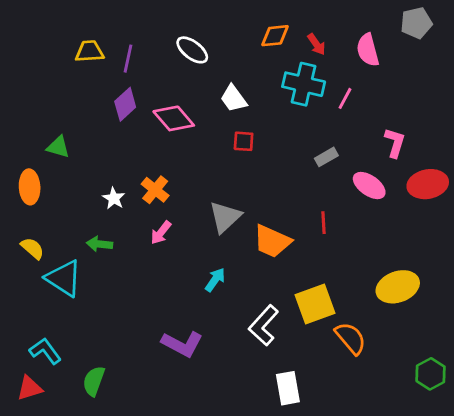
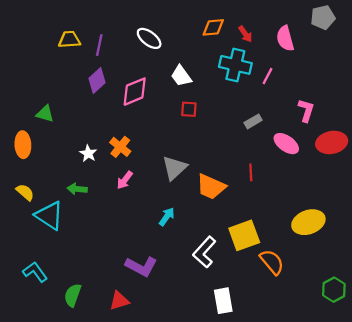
pink diamond: (174, 118) -> (135, 92), turned -72
red triangle: (30, 388) -> (119, 301), moved

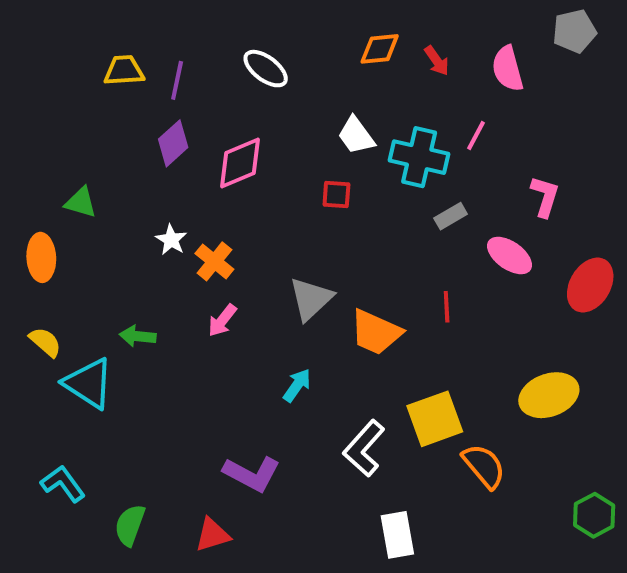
cyan cross: (235, 65) -> (419, 157), moved
white trapezoid: (181, 76) -> (356, 135), moved
red ellipse: (332, 142) -> (590, 285), moved, turned -48
white star: (88, 154) -> (171, 240), moved

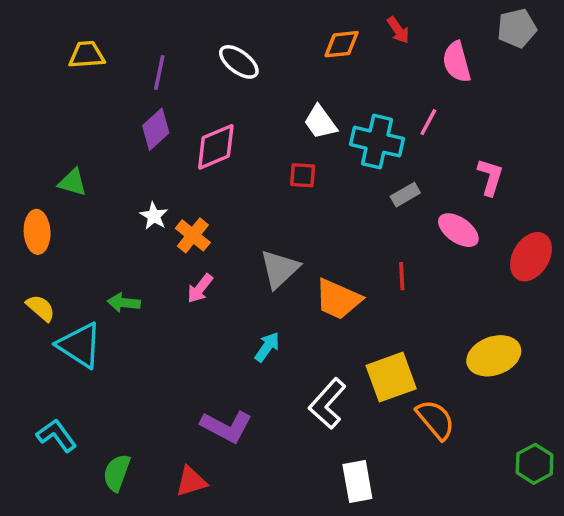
red arrow: (437, 61) -> (398, 30), moved
yellow trapezoid: (124, 71) -> (87, 55), moved

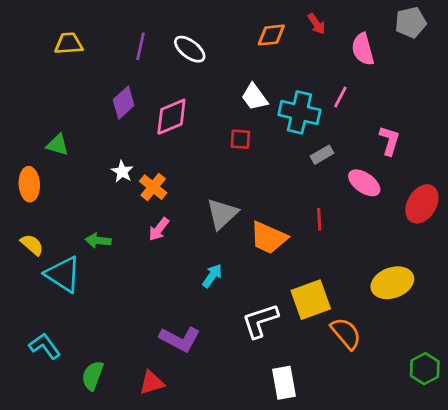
purple line: (159, 73) -> (140, 46), moved
white L-shape: (327, 404) -> (260, 321), turned 30

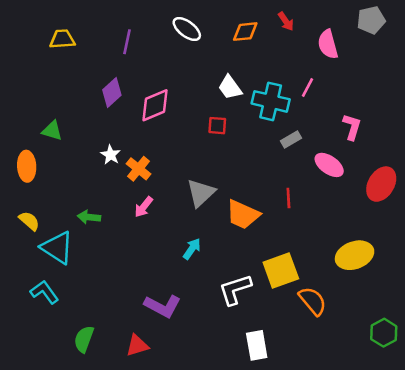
white ellipse: (190, 49) -> (187, 29), moved
cyan L-shape: (45, 346) -> (44, 292), moved

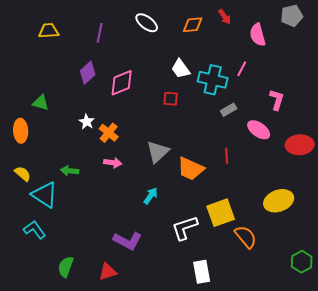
red ellipse: (381, 184) -> (300, 145), turned 56
pink arrow: (144, 207) -> (113, 163), turned -120

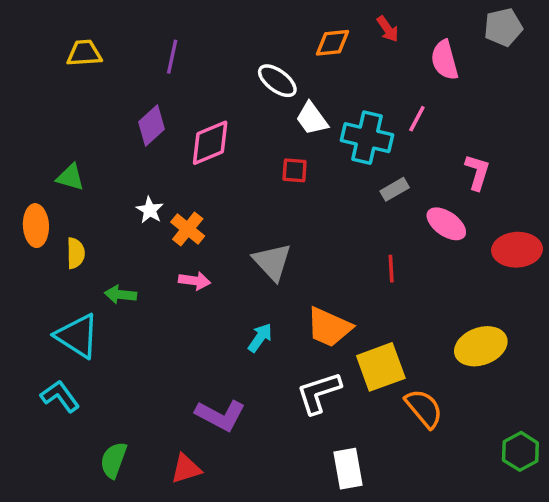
white ellipse: (147, 23) -> (277, 81), moved
gray triangle: (158, 152) -> (272, 262), turned -30
orange trapezoid: (191, 169) -> (329, 327), moved
yellow semicircle: (23, 174) -> (76, 253), moved, turned 48

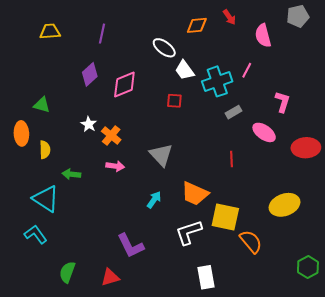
cyan cross: (367, 138) -> (217, 81), turned -32
yellow square: (381, 367) -> (225, 217), turned 32
purple L-shape: (220, 415) -> (131, 246), turned 36

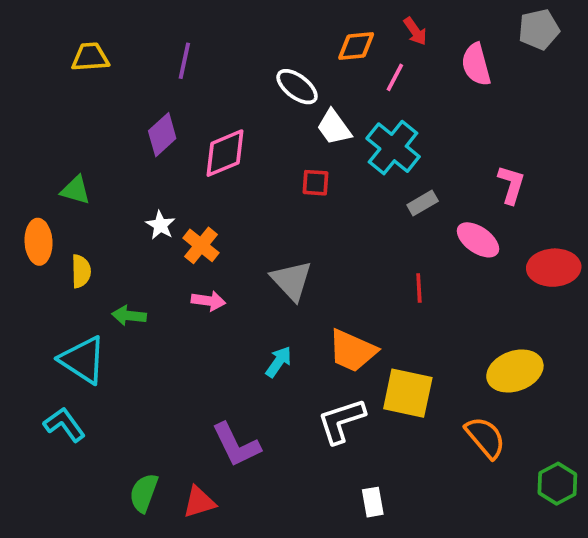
pink line: (247, 70) -> (395, 77), moved
cyan cross: (217, 81) -> (393, 148), turned -32
orange semicircle: (251, 242) -> (485, 437), moved
green semicircle: (67, 272) -> (144, 493), moved
white rectangle: (206, 277) -> (373, 502), size x0.7

